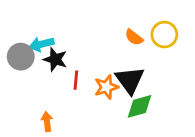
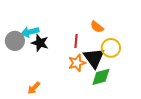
yellow circle: (164, 35) -> (111, 48), moved
red line: (76, 80) -> (76, 41), moved
orange arrow: (47, 122) -> (34, 88), turned -128

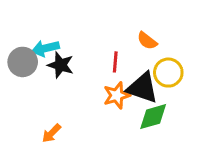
black triangle: (94, 58) -> (143, 88), turned -35

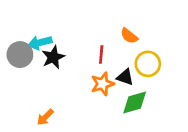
black star: (61, 65) -> (53, 57), turned 30
black triangle: (143, 88) -> (125, 77), size x0.6

